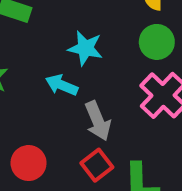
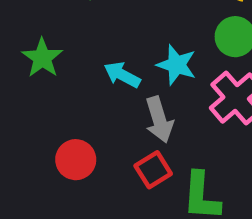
cyan star: (85, 48) -> (177, 65), moved

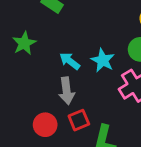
gray arrow: (159, 120) -> (67, 91), moved
red circle: (76, 160) -> (45, 125), moved

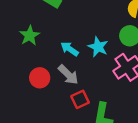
gray arrow: (67, 91) -> (68, 75), turned -35
red circle: (45, 125) -> (40, 78), moved

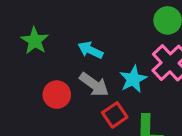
cyan star: (98, 47) -> (133, 79), moved, turned 30

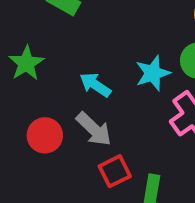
cyan star: (133, 79) -> (153, 73), moved

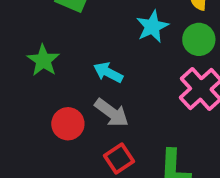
cyan star: (153, 73) -> (152, 27), moved
red square: (115, 171) -> (119, 158), moved

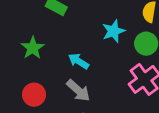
red circle: (68, 124) -> (34, 95), moved

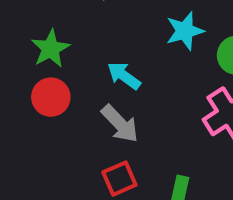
red circle: (34, 95) -> (51, 97), moved

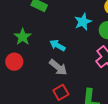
red circle: (51, 97) -> (14, 62), moved

